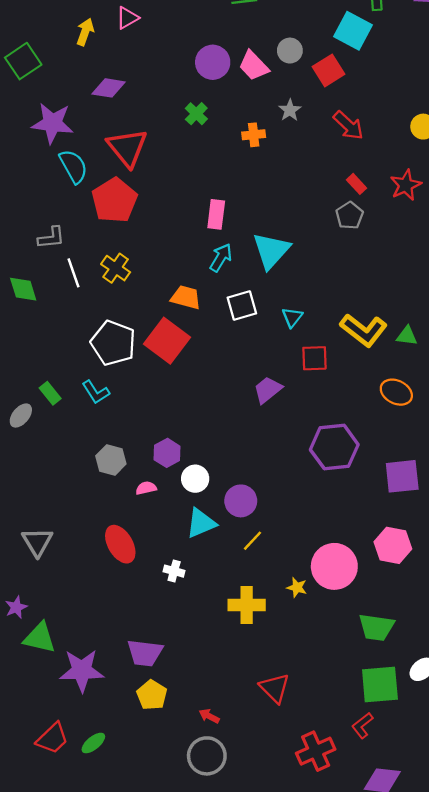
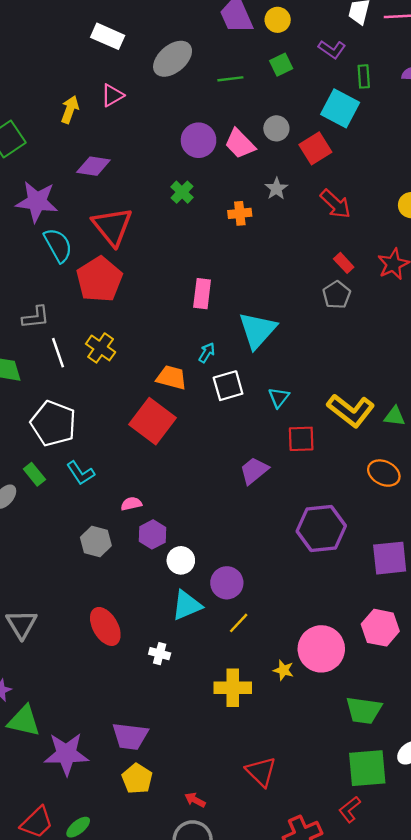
cyan arrow: (221, 258) -> (207, 353), moved, size x0.7
white pentagon: (113, 343) -> (53, 423), moved
pink semicircle: (146, 488) -> (131, 504), moved

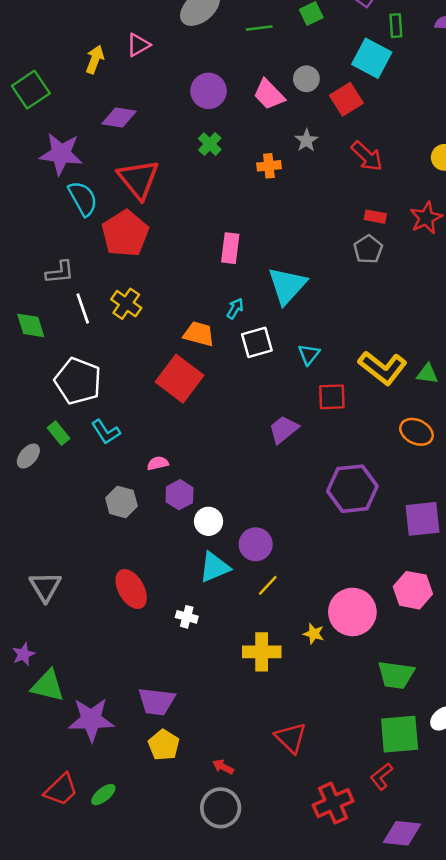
purple circle: (199, 140) -> (209, 91), moved
red rectangle: (344, 263) -> (375, 217), turned -36

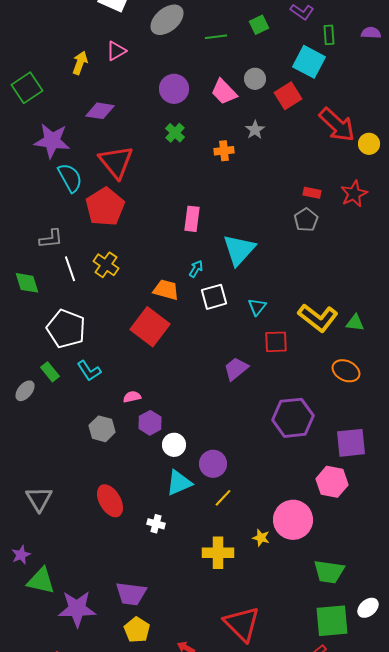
red arrow: (367, 156) -> (337, 125), moved, size x1.4
pink hexagon: (413, 590) -> (332, 482), moved
red triangle: (291, 738) -> (242, 624), size x1.4

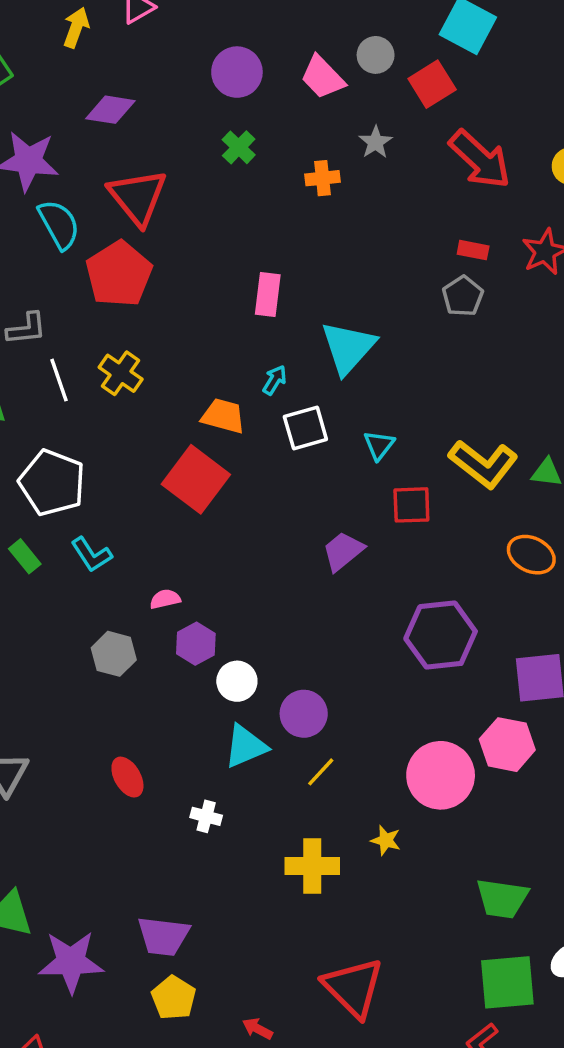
red arrow: (337, 125) -> (480, 159), moved
red ellipse: (110, 501) -> (127, 777), size x0.7
pink circle: (293, 520) -> (441, 775), moved

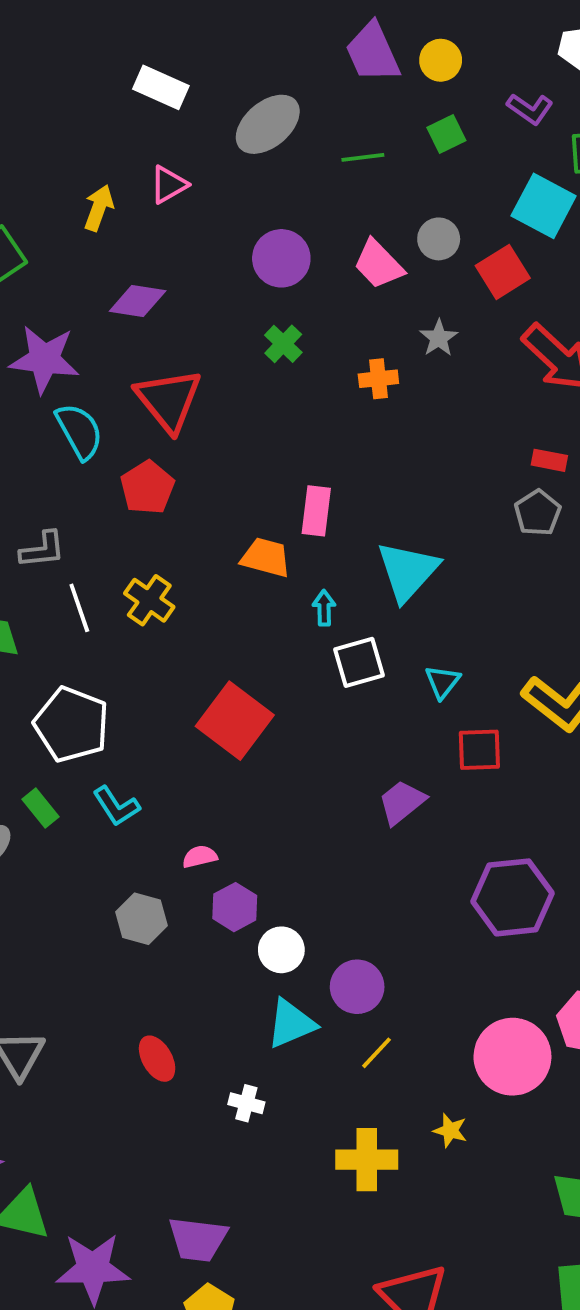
red pentagon: (119, 274) -> (147, 488), size x0.7
cyan arrow: (275, 380) -> (324, 608), turned -32
orange trapezoid: (223, 416) -> (266, 557), moved

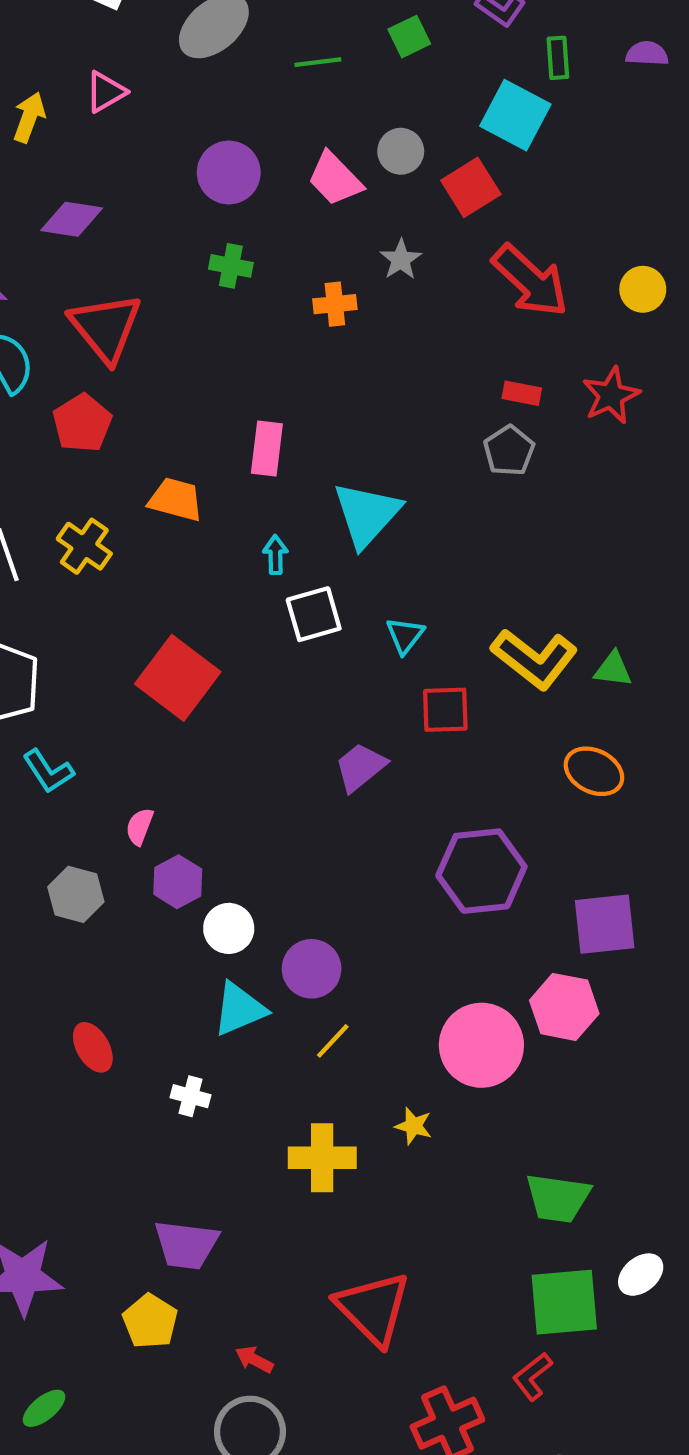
green cross: (283, 344) -> (231, 266), turned -33
orange trapezoid: (266, 557) -> (176, 499), moved
pink semicircle: (200, 857) -> (140, 826), turned -56
purple trapezoid: (198, 1239) -> (186, 1245), moved

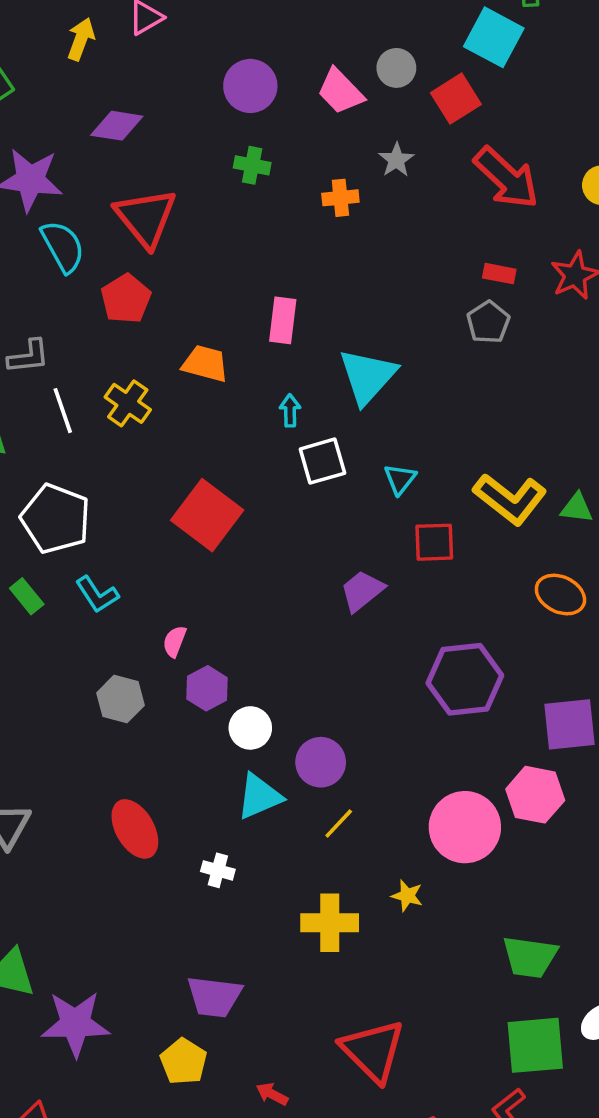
red ellipse: (93, 1047) -> (135, 829), size x1.4

